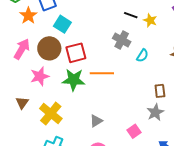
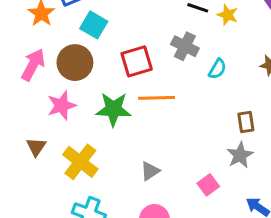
red square: (76, 53) -> (137, 61), moved

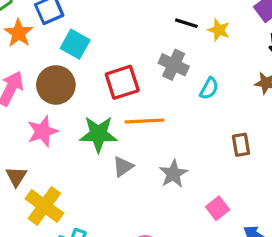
gray star: (240, 155) -> (173, 174), moved
yellow cross: (80, 162) -> (44, 206), moved
gray triangle: (150, 171) -> (123, 167), moved
pink square: (208, 185) -> (218, 208), moved

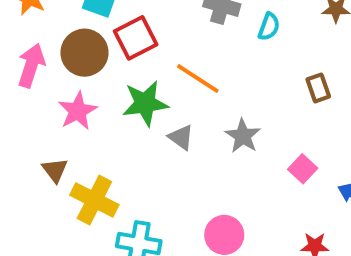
red square: (122, 82) -> (136, 38), moved
orange line: (144, 121) -> (198, 78), turned 45
gray triangle: (123, 167) -> (181, 137), turned -40

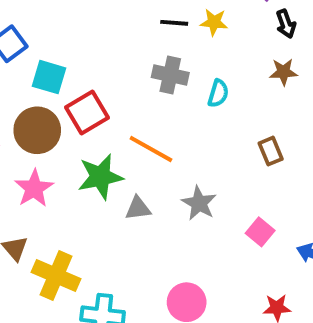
gray triangle: (181, 137) -> (138, 208), turned -40

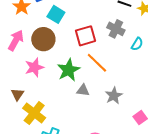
red square: (87, 113) -> (85, 36), moved
green star: (100, 177) -> (69, 70), turned -30

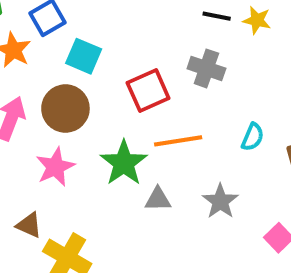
cyan semicircle: (137, 44) -> (253, 137), moved
orange line: (97, 63) -> (178, 141), turned -45
brown triangle: (17, 94) -> (29, 225), turned -32

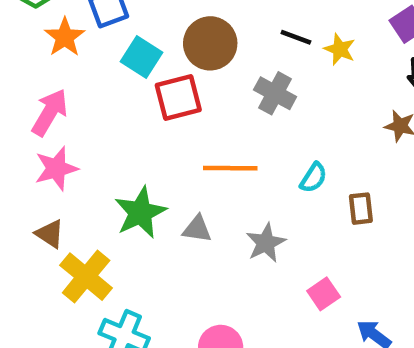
red square: (148, 91) -> (178, 98), moved
brown circle: (65, 108) -> (210, 43), moved
green star: (124, 163) -> (140, 212), moved
pink star: (55, 167) -> (56, 168), moved

